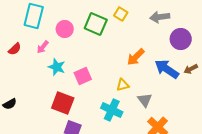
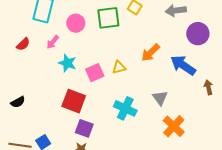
green square: (96, 24) -> (108, 18), turned -30
brown arrow: (191, 69) -> (208, 87), moved, turned 104
yellow triangle: (123, 85) -> (119, 67), moved

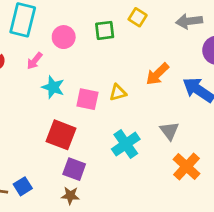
green square: (108, 18) -> (105, 30), size x0.7
pink square: (95, 73) -> (87, 99), turned 36
cyan cross: (125, 108) -> (126, 144), turned 30

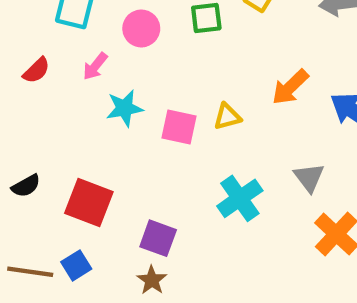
cyan star: (53, 87) -> (125, 108), turned -30
red square: (61, 135) -> (89, 203), moved
brown star: (70, 196) -> (152, 280), turned 30

